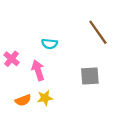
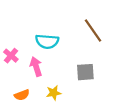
cyan semicircle: (50, 44) -> (47, 41), size x1.5
yellow star: (45, 98) -> (54, 93), moved

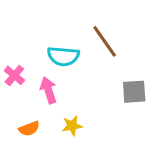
brown line: (93, 30) -> (105, 41), moved
gray square: (85, 72) -> (134, 92), moved

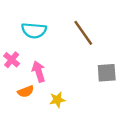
cyan semicircle: (63, 56) -> (34, 30), moved
orange semicircle: (29, 129) -> (26, 91), moved

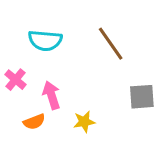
yellow star: (57, 100) -> (84, 122), moved

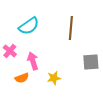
cyan semicircle: (45, 41) -> (29, 26), turned -40
brown line: (111, 44) -> (71, 28), turned 40

